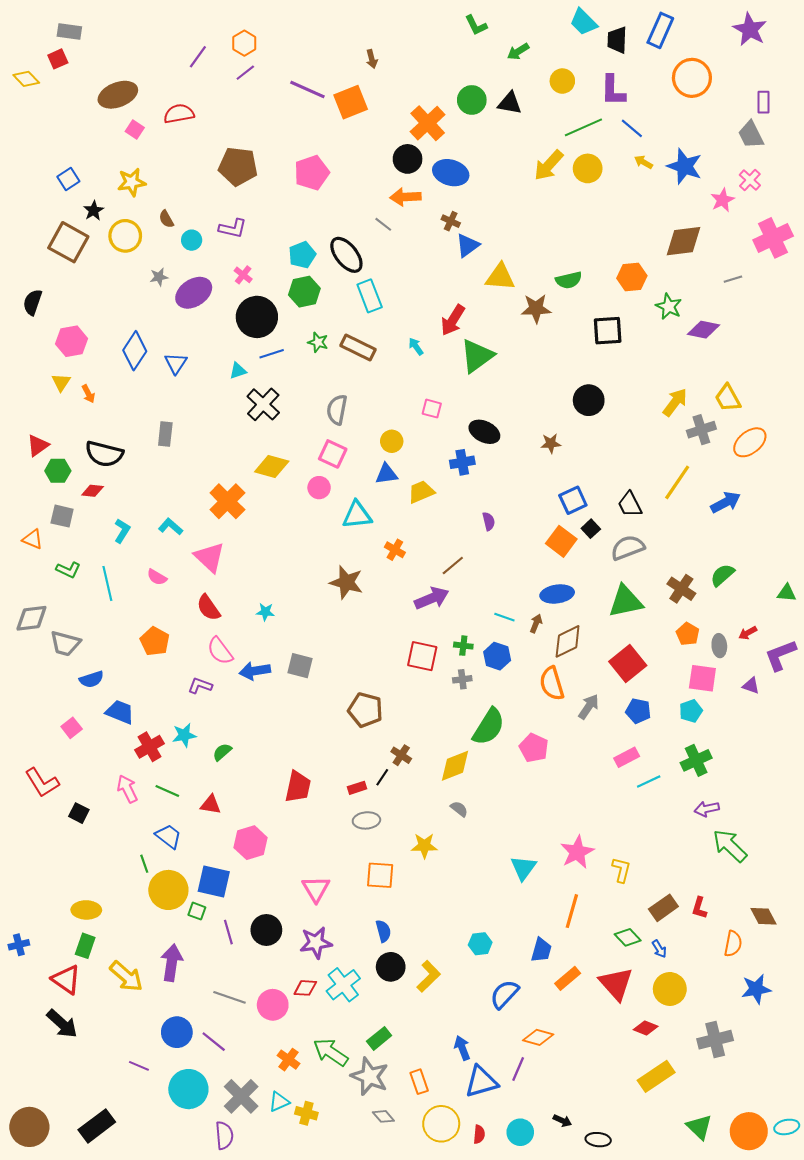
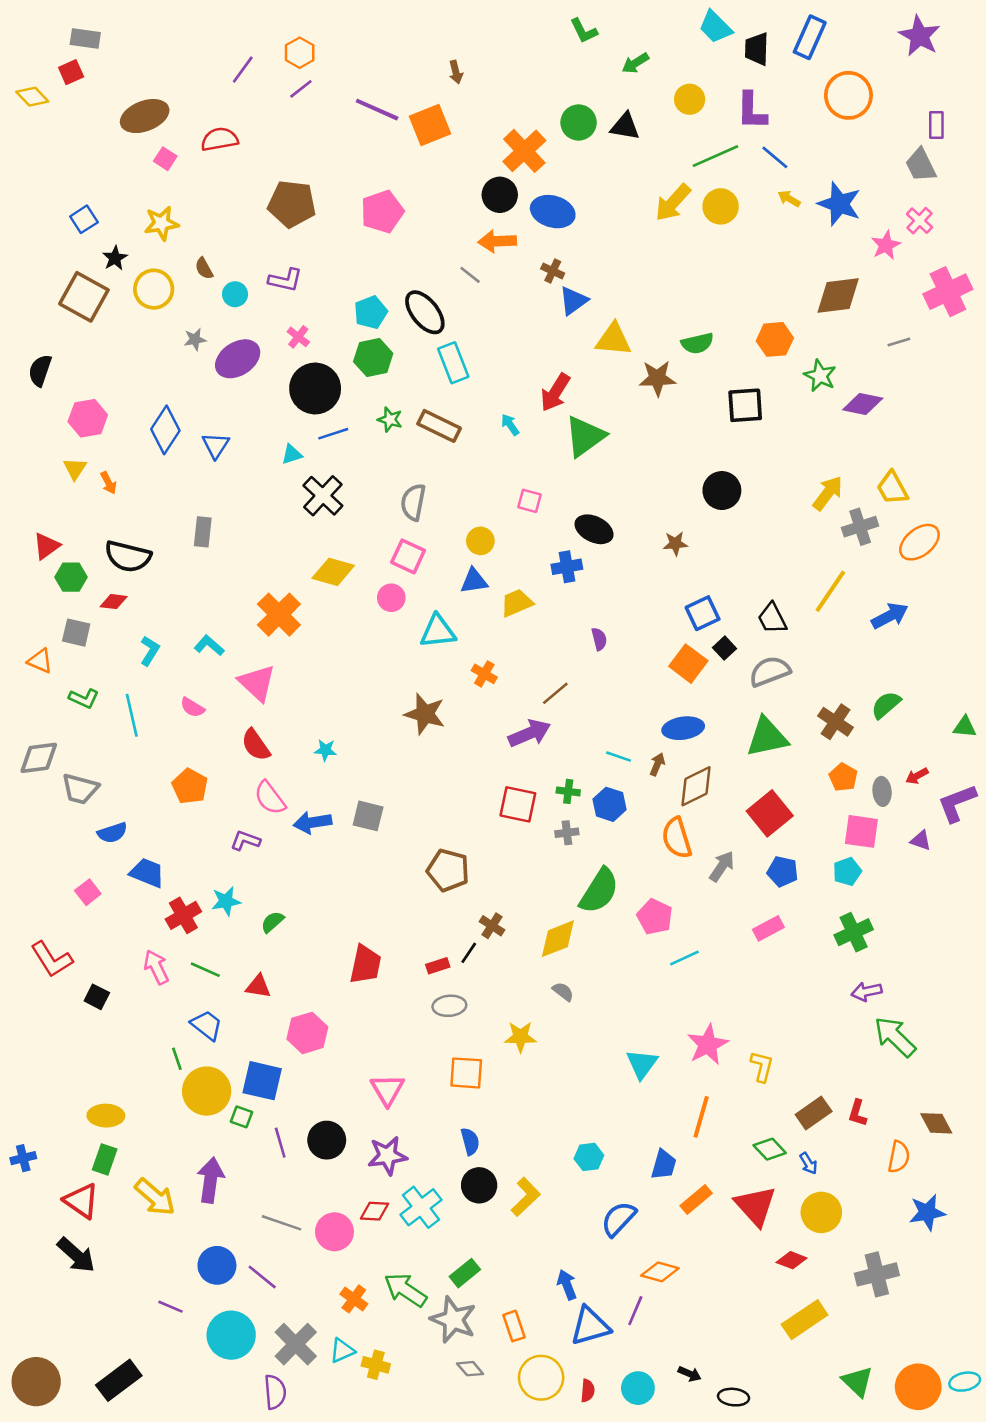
cyan line: (649, 781) -> (684, 958), moved

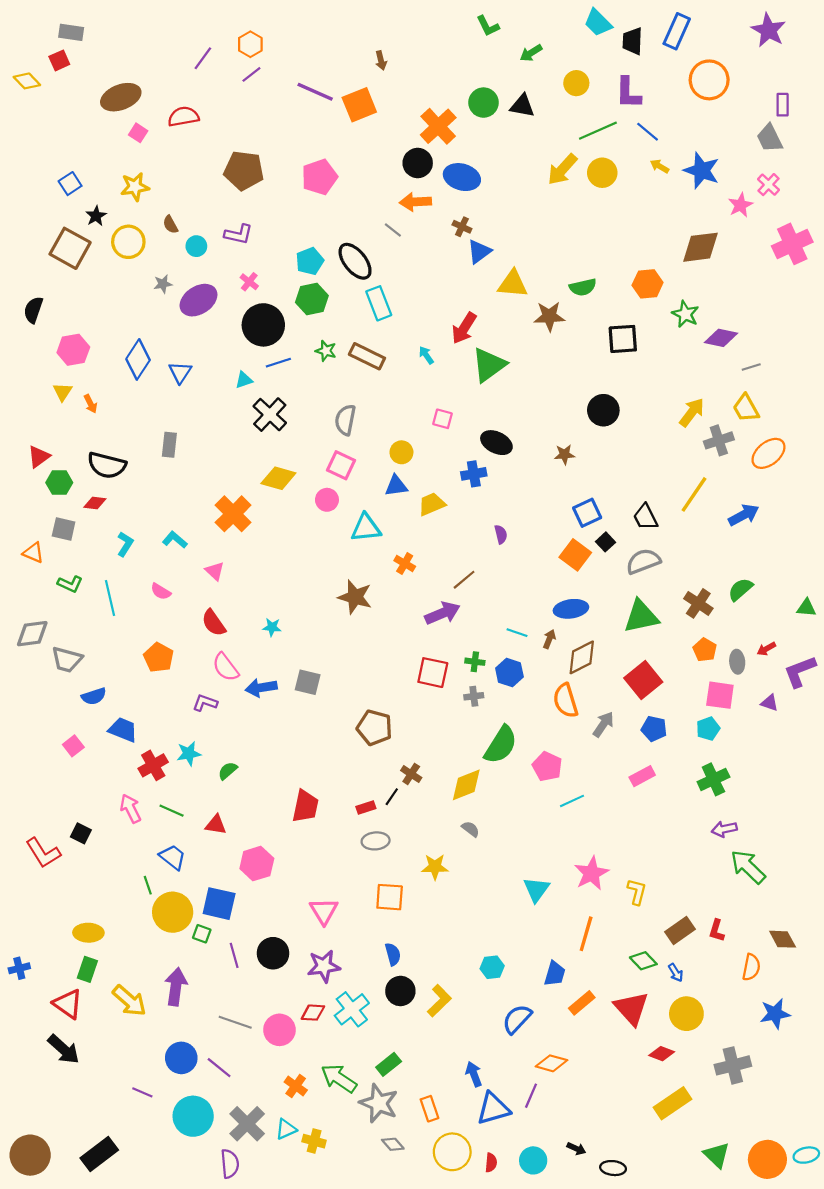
gray line: (899, 342) -> (751, 367), moved
pink triangle: (257, 683) -> (215, 571), size x0.6
red L-shape: (52, 959) -> (43, 853), moved

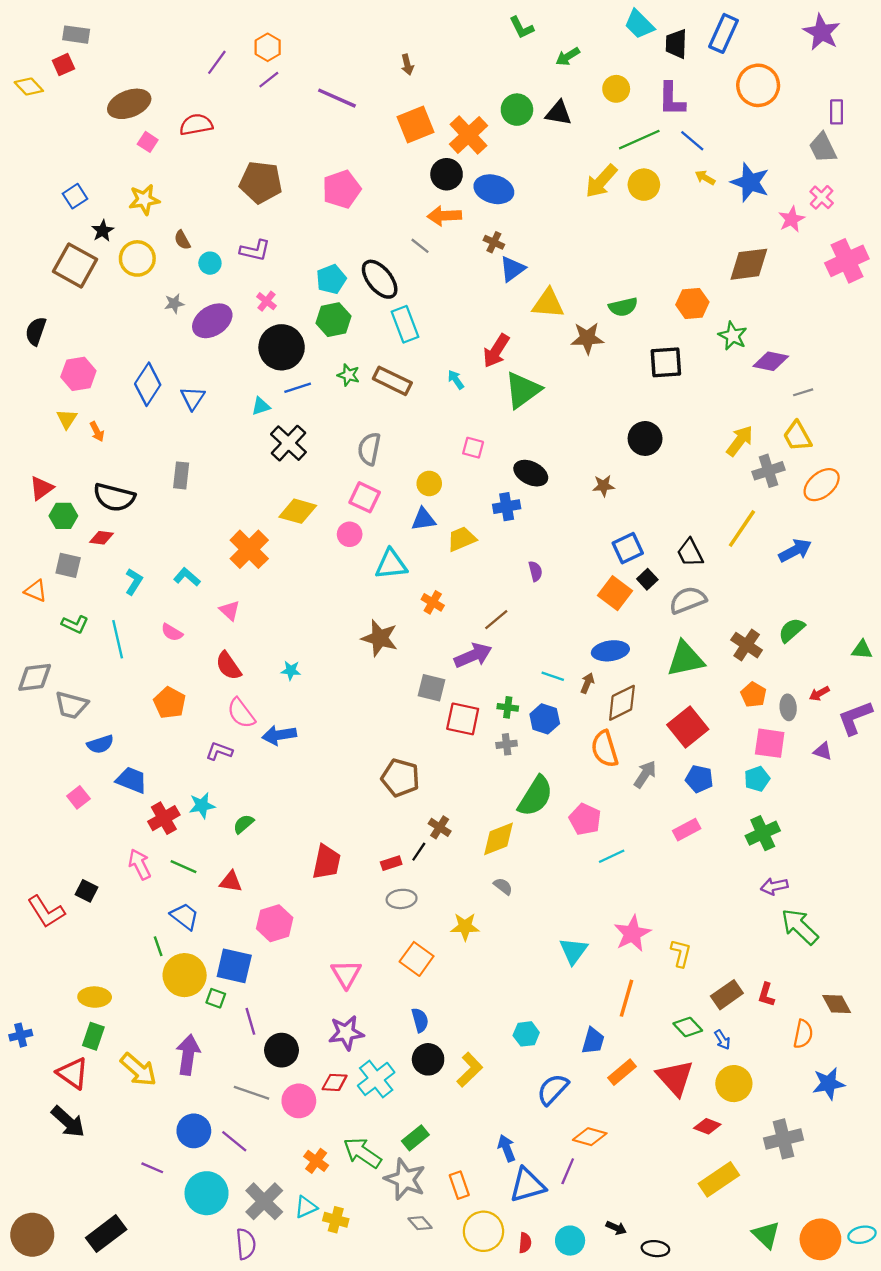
orange square: (359, 105) -> (415, 125), moved
gray square: (308, 682) -> (432, 688), moved
orange square: (390, 897) -> (417, 959), turned 32
black circle: (273, 953) -> (282, 1050), moved

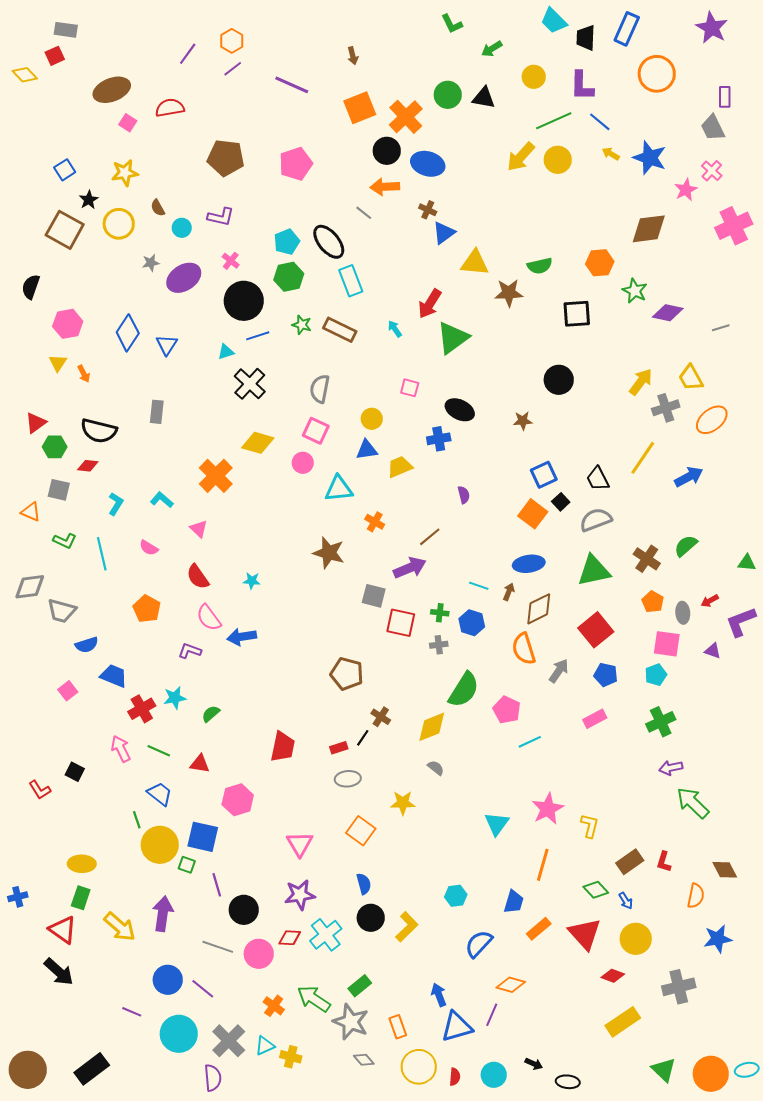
gray line: (803, 392) -> (721, 328), moved
red L-shape: (46, 912) -> (40, 790), size x0.7

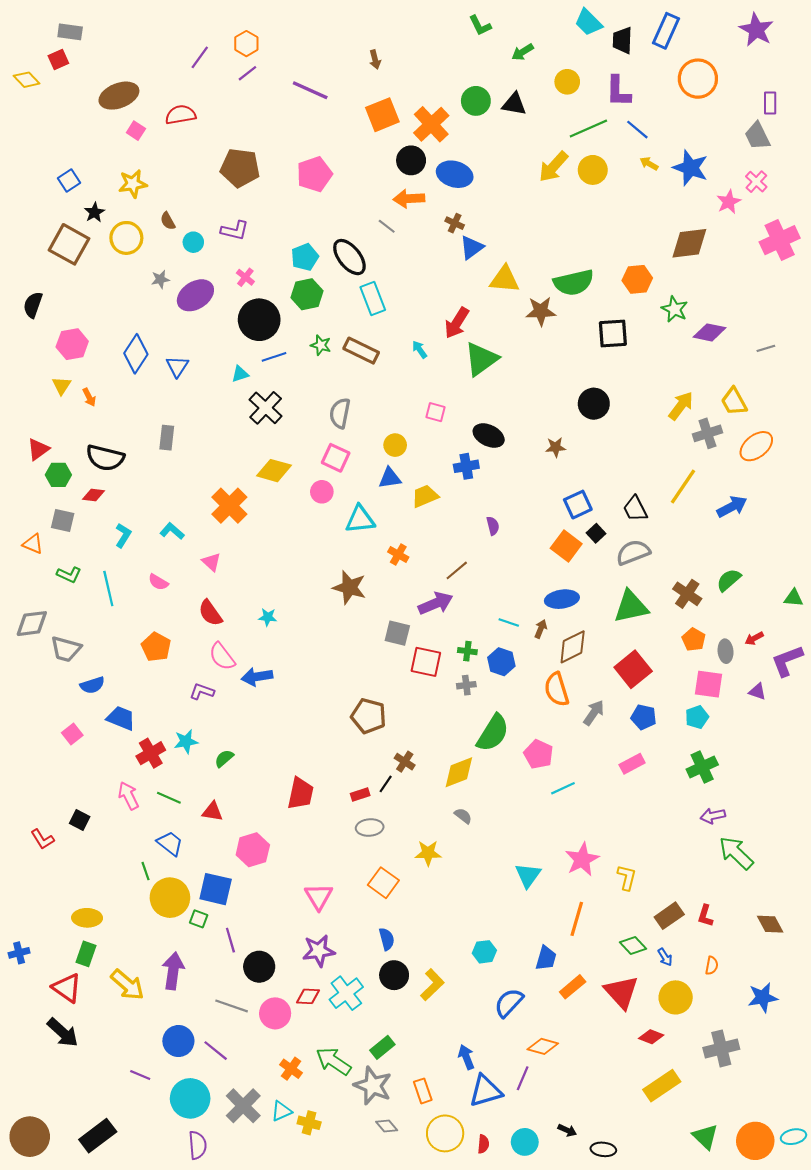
green semicircle: (540, 266) -> (574, 283), size x1.5
orange semicircle: (696, 896) -> (712, 966), moved, size x0.7
purple semicircle: (213, 1078) -> (198, 1145), moved

